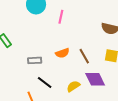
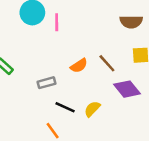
pink line: (61, 17) -> (57, 22), moved
yellow semicircle: (73, 86) -> (92, 109), moved

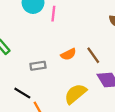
black line: (65, 107) -> (22, 93), moved
yellow semicircle: (92, 109) -> (75, 94), size x1.5

